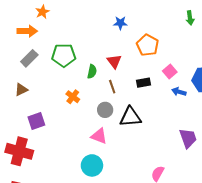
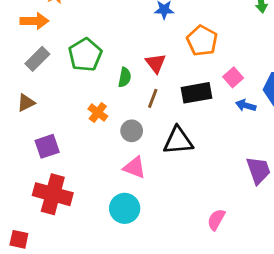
green pentagon: (64, 55) -> (85, 55), turned -30
black rectangle: (144, 83) -> (196, 93), size x1.5
brown line: (112, 87) -> (153, 98), turned 40
gray circle: (105, 110) -> (132, 131), moved
red cross: (19, 151) -> (53, 194), moved

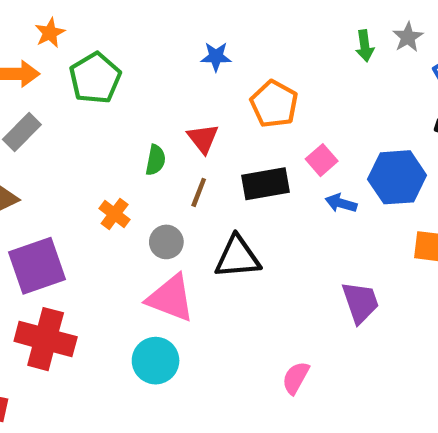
green pentagon: (85, 55) -> (95, 78), moved
purple square: (47, 146) -> (37, 266), size x1.5
pink triangle: (134, 167) -> (171, 298), size x1.4

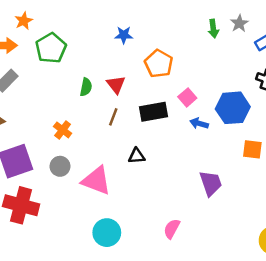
green semicircle: (156, 160) -> (86, 87), moved
gray circle: (166, 242) -> (60, 166), moved
black triangle: (237, 257) -> (137, 156), size x0.6
cyan circle: (156, 361) -> (107, 233), moved

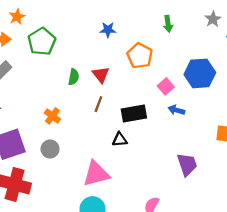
green arrow: (213, 29) -> (168, 24), moved
blue hexagon: (233, 108) -> (200, 73), moved
black rectangle: (154, 112) -> (134, 114), moved
pink triangle: (96, 181) -> (96, 174), moved, turned -36

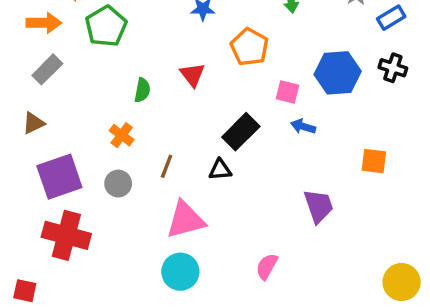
green semicircle: (74, 77) -> (142, 90), moved
pink square: (166, 86) -> (288, 92), turned -35
brown line: (98, 104) -> (167, 166), moved
black rectangle: (134, 114) -> (241, 132), turned -35

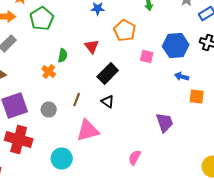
blue arrow: (303, 127) -> (182, 76), moved
black rectangle: (241, 132) -> (108, 74), moved
orange cross: (122, 135) -> (49, 72), moved
black triangle: (220, 170) -> (108, 102), turned 40
cyan circle: (180, 272) -> (62, 158), moved

